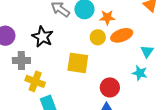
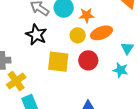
black star: (43, 37) -> (36, 35), moved
yellow cross: (35, 81) -> (16, 81), turned 36
red circle: (110, 87) -> (88, 60), moved

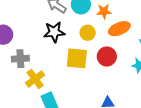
black star: (36, 35) -> (54, 32), turned -30
yellow circle: (78, 35) -> (88, 33), moved

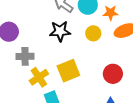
red circle: (107, 56) -> (113, 74), moved
yellow square: (77, 58) -> (68, 71), moved, turned -30

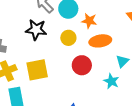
red circle: (113, 74) -> (82, 65), moved

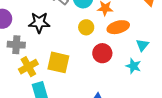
black star: (36, 30) -> (39, 23), moved
yellow square: (37, 70) -> (58, 62), turned 30

